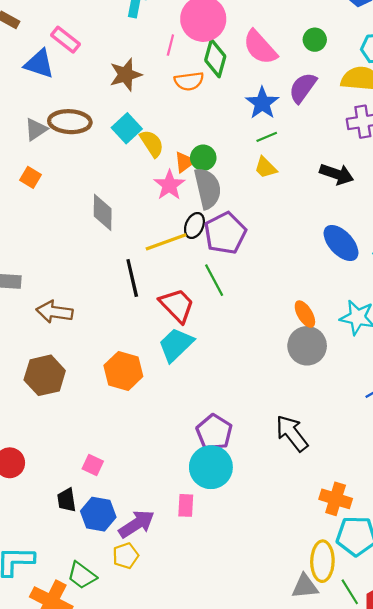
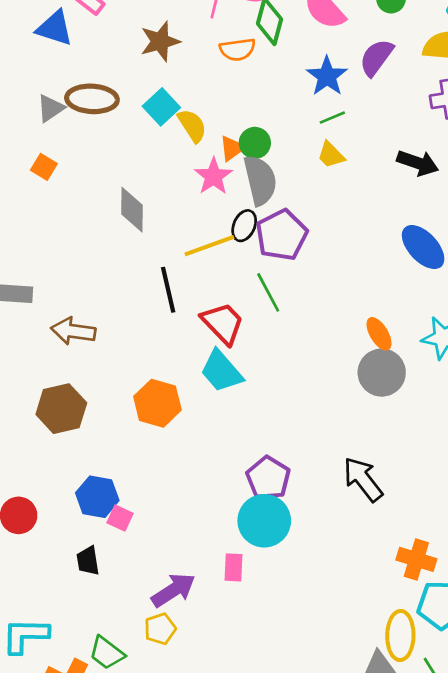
cyan trapezoid: (176, 345) -> (221, 371), turned -87
blue hexagon: (98, 514) -> (97, 497), moved

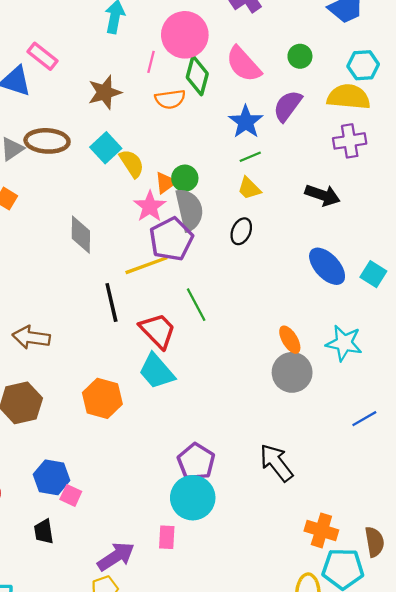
black ellipse: (244, 226) -> (241, 231), moved
purple pentagon: (282, 235) -> (171, 239), moved

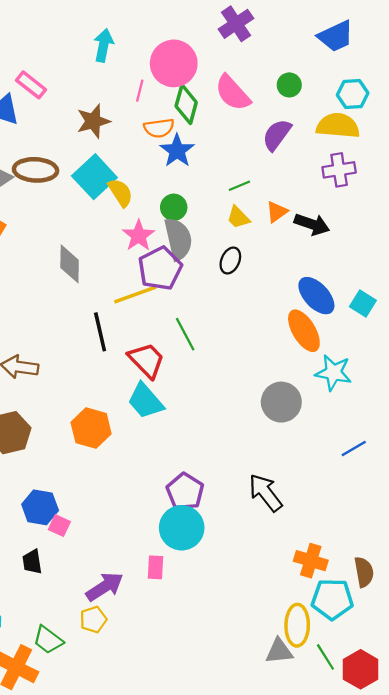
blue star: (246, 122) -> (177, 151), moved
cyan square: (106, 148) -> (94, 177), size x1.4
orange triangle: (166, 183) -> (277, 212), moved
orange ellipse: (290, 340) -> (304, 331), moved, size x1.5

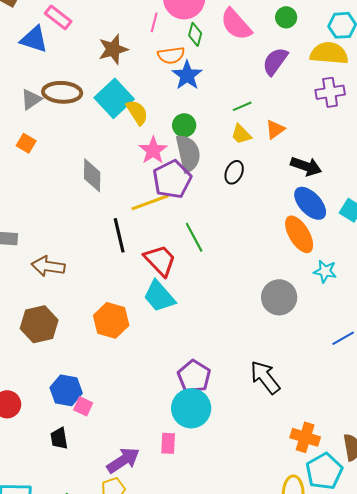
green diamond: (186, 104) -> (195, 34), size x0.7
black arrow: (312, 224) -> (306, 166), moved
cyan star: (333, 373) -> (325, 271), size x0.7
cyan pentagon: (332, 599) -> (324, 471), turned -30

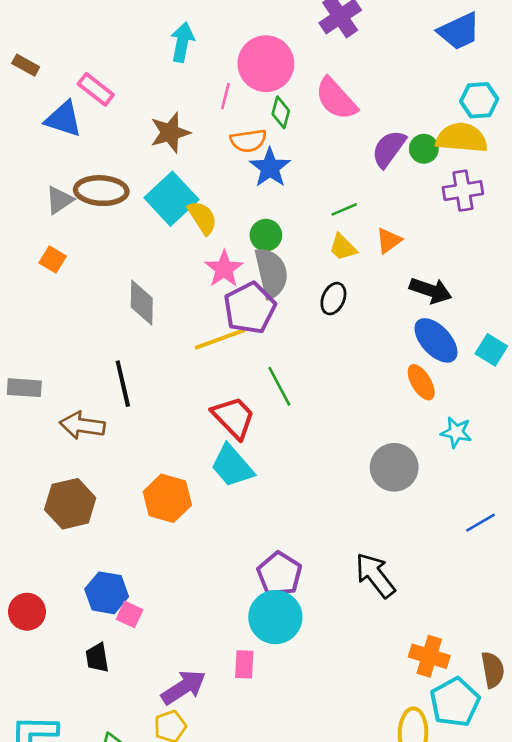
green circle: (286, 17) -> (424, 149), moved
orange ellipse: (299, 234) -> (421, 382), size x0.7
black line: (119, 235) -> (123, 384), moved

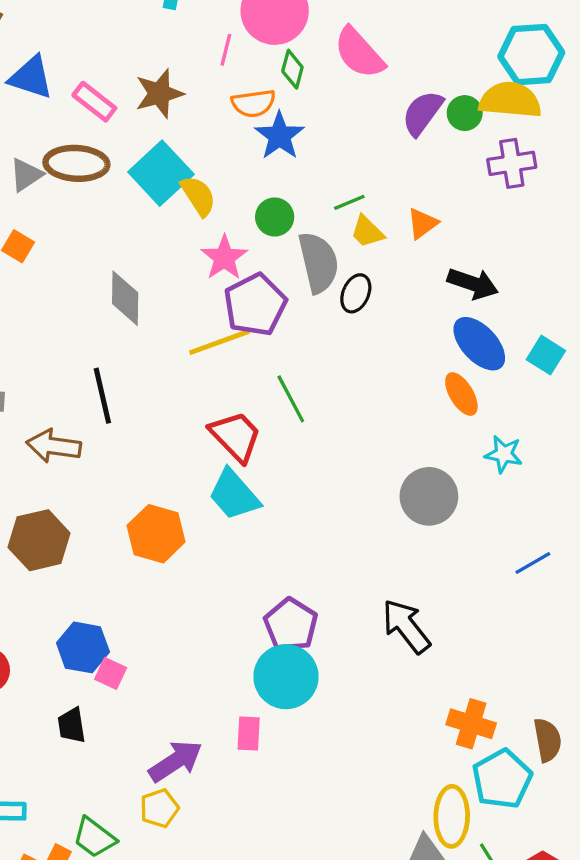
pink rectangle: (96, 89) -> (94, 102), moved
cyan hexagon: (479, 100) -> (531, 55), size x1.4
green line: (344, 209) -> (349, 202), moved
gray semicircle: (271, 273) -> (318, 262), moved

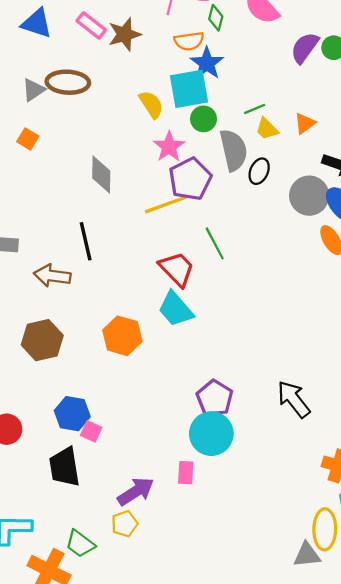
pink rectangle: (94, 102) -> (91, 25), moved
cyan square: (161, 173) -> (189, 89), moved, turned 33
gray circle: (429, 496) -> (309, 196), moved
black trapezoid: (72, 725) -> (64, 467), size x1.6

